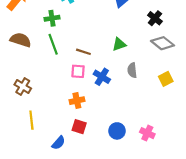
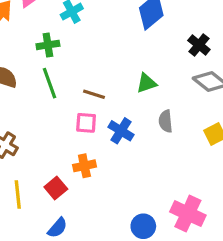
red square: (79, 127) -> (56, 188), moved, turned 32
blue circle: (117, 131) -> (143, 226), moved
pink cross: (147, 133) -> (188, 214), size x1.5

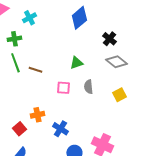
brown line: (94, 94) -> (35, 70), moved
pink square: (86, 123) -> (63, 88), moved
blue cross: (121, 131) -> (60, 129), moved

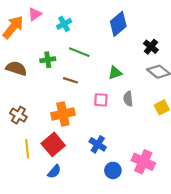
green cross: (14, 39) -> (48, 60), moved
green line: (15, 63) -> (79, 52), moved, turned -48
orange cross: (37, 115) -> (63, 114), moved, size x1.5
red square: (19, 129) -> (53, 144), size x1.5

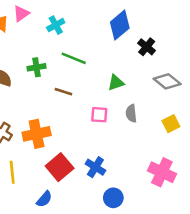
black cross: (151, 47) -> (147, 47), moved
orange cross: (63, 114) -> (37, 134), moved
red square: (53, 144) -> (60, 167), moved
pink cross: (143, 162) -> (162, 172), moved

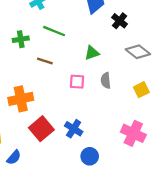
blue semicircle: (44, 199) -> (14, 157), moved

